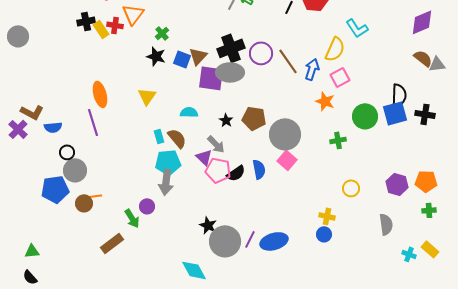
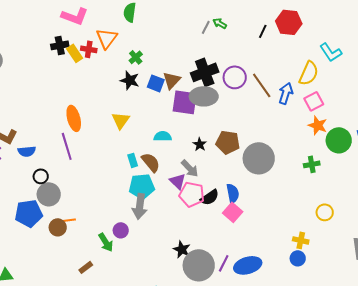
orange star: (325, 101) -> (318, 125), moved
pink square: (287, 160) -> (233, 212), moved
brown rectangle: (112, 243) -> (86, 267), size x0.6

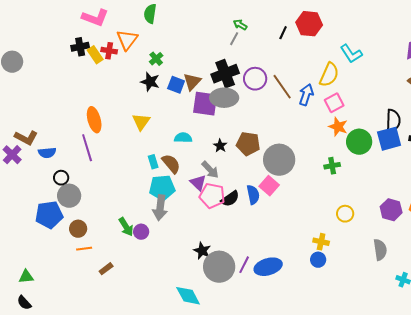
gray line: (206, 27) -> (234, 39), moved
pink square: (233, 212) -> (269, 186), moved
orange line: (68, 220) -> (84, 249), moved
green arrow: (106, 242) -> (126, 227), moved

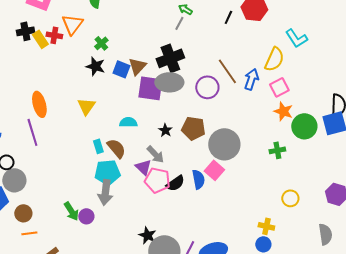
purple circle: (255, 79) -> (207, 87), moved

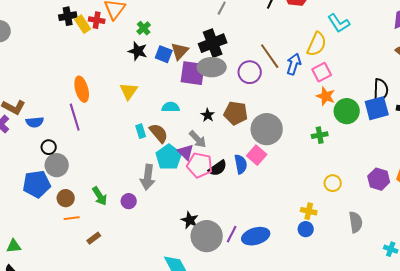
cyan pentagon: (107, 172) -> (169, 157), moved, turned -30
green arrow: (71, 211) -> (100, 196), moved
gray semicircle: (325, 234) -> (356, 222), moved

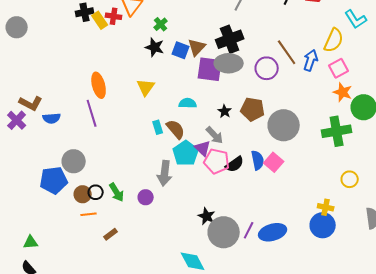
green cross: (320, 135) -> (337, 131), size x1.8
black circle: (49, 147) -> (96, 192), moved
pink square: (257, 155) -> (274, 162), moved
blue circle: (306, 229) -> (323, 225), size x1.6

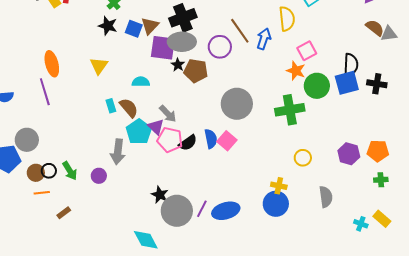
yellow semicircle: (334, 40) -> (287, 19), turned -30
pink square: (339, 68) -> (307, 51), moved
brown pentagon: (253, 109) -> (196, 71), moved
black star: (225, 111) -> (178, 65), moved

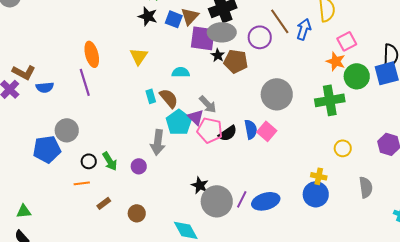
brown circle: (36, 173) -> (137, 213), moved

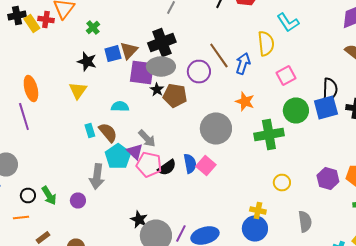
black star: (148, 16) -> (87, 62), moved
blue square: (174, 19) -> (113, 54), turned -36
orange star: (336, 61) -> (245, 102), moved

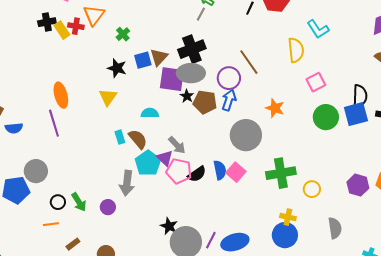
blue arrow: (243, 64) -> (229, 100), moved
green cross: (269, 134) -> (281, 173), moved

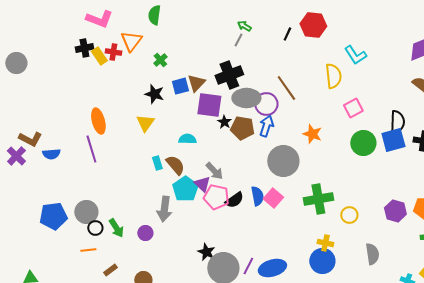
gray ellipse: (191, 73) -> (246, 98), moved
gray circle: (36, 171) -> (86, 212), moved

